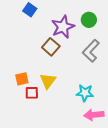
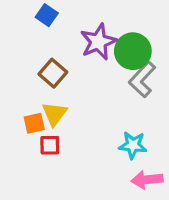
green circle: (89, 20) -> (133, 51), moved, size x1.5
brown square: (51, 47) -> (53, 73), moved
yellow triangle: (48, 81) -> (54, 114), moved

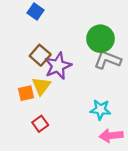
purple star: (98, 42) -> (58, 66), moved
gray L-shape: (142, 79) -> (108, 60), turned 68
red square: (50, 145) -> (40, 124), moved, turned -35

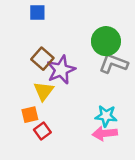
blue square: (35, 11) -> (37, 12), turned -35
orange square: (26, 93) -> (30, 115), moved
pink arrow: (111, 136) -> (105, 133), moved

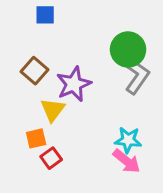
brown square: (42, 59) -> (35, 71), moved
gray L-shape: (113, 64) -> (137, 77), turned 104
pink arrow: (105, 133) -> (127, 161), turned -135

